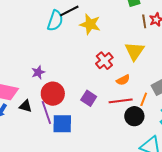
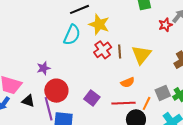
cyan semicircle: (55, 21) -> (72, 35), moved
brown line: (144, 21) -> (120, 52), moved
red cross: (104, 61) -> (103, 50), moved

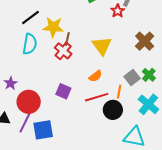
brown line: (120, 52) -> (67, 39), moved, turned 32
purple square: (92, 98) -> (63, 91), moved
purple line: (49, 109) -> (26, 121), turned 55

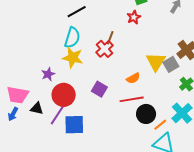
red star: (118, 11) -> (134, 17), moved
yellow star: (53, 27) -> (73, 58), moved
yellow triangle: (102, 46) -> (156, 62), moved
gray square: (132, 77) -> (171, 64), moved
orange line: (119, 92) -> (160, 125), moved, turned 32

